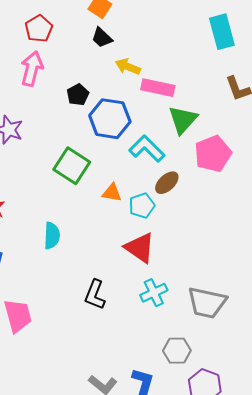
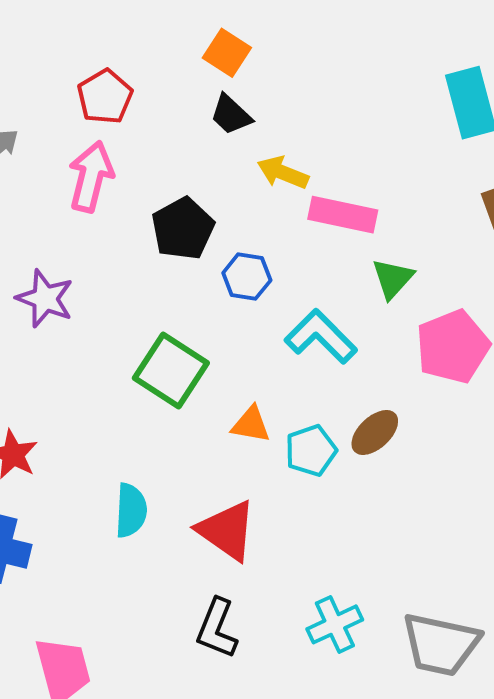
black pentagon: (78, 95) -> (183, 229), size x1.4
blue hexagon: (110, 119) -> (247, 277), size x0.6
green triangle: (183, 120) -> (393, 279), size x0.7
brown ellipse: (167, 183) -> (375, 432), moved
red triangle: (140, 248) -> (227, 530), moved

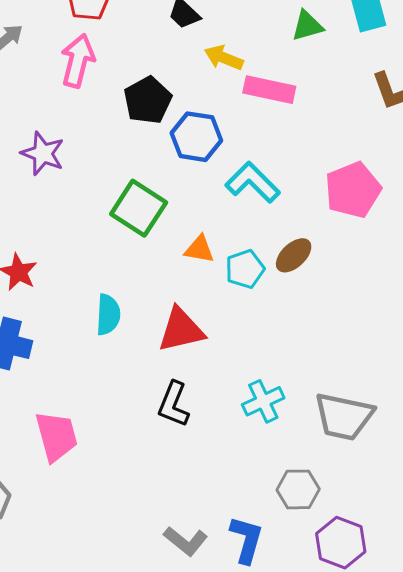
blue hexagon: (247, 277) -> (196, 137), size x1.4
green triangle: (393, 279) -> (307, 26), moved, turned 32
red triangle: (227, 530) -> (181, 330), turned -48

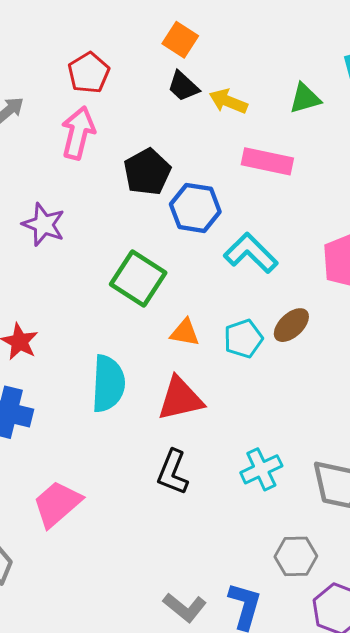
yellow arrow: (224, 58) -> (228, 101), moved
orange triangle: (199, 249) -> (185, 333), moved
cyan semicircle: (108, 315) -> (108, 384), size x1.4
pink trapezoid: (56, 436) -> (57, 504), turned -116

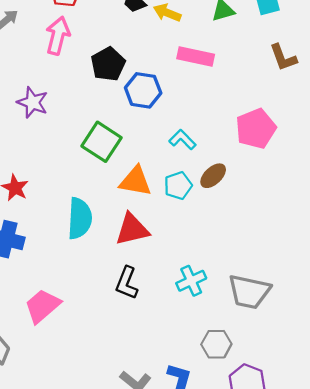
cyan L-shape: (251, 253) -> (182, 140), moved, size x0.7
orange triangle: (185, 333) -> (135, 181), size x1.5

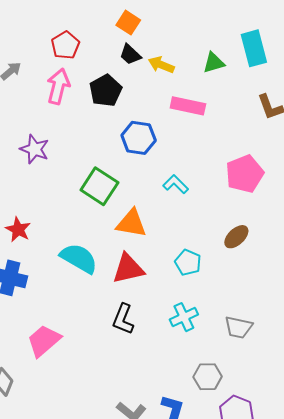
black pentagon: (108, 64) -> (106, 91), moved
brown ellipse: (213, 176) -> (236, 237), moved
cyan pentagon: (178, 186) -> (188, 262), moved, turned -30
cyan semicircle: (80, 218) -> (79, 258), turned -63
gray trapezoid: (249, 292) -> (238, 327), size x0.7

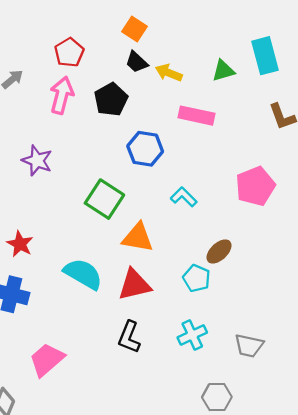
brown ellipse: (236, 237) -> (219, 251), moved

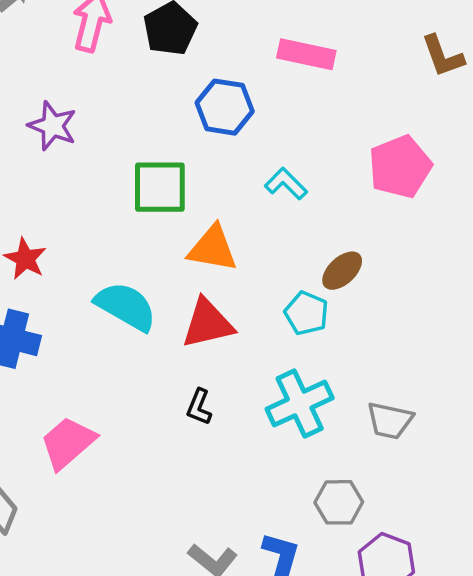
green square: (104, 199) -> (160, 187), turned -33
cyan cross: (192, 335) -> (300, 404), size x1.4
black L-shape: (129, 337) -> (199, 407), size x0.7

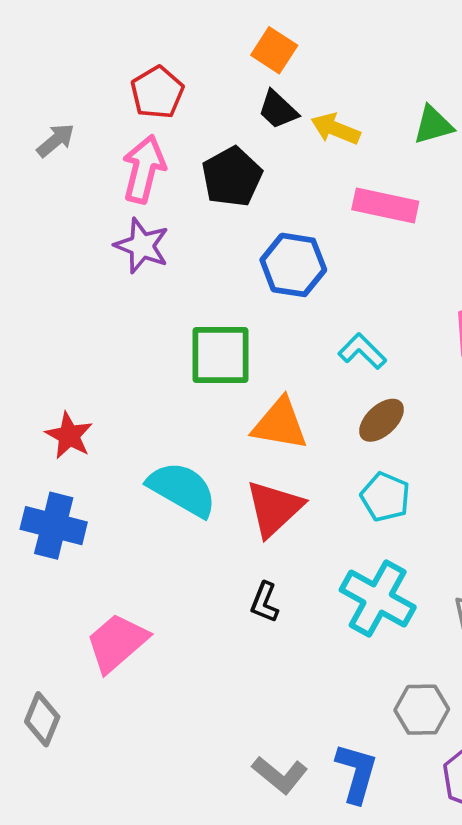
purple star: (53, 126) -> (142, 246), moved
brown ellipse: (342, 271) -> (381, 420), moved
red triangle: (208, 323) -> (274, 508), turned -30
cyan cross: (300, 404) -> (378, 598), turned -36

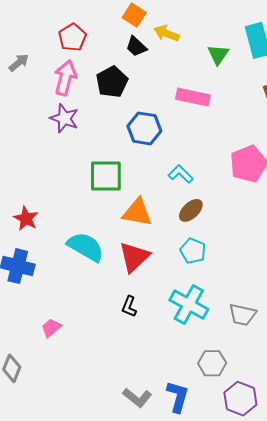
green triangle: (433, 125) -> (218, 55), turned -40
yellow arrow: (335, 129) -> (167, 33), moved
pink trapezoid: (117, 643) -> (51, 328), size x0.6

